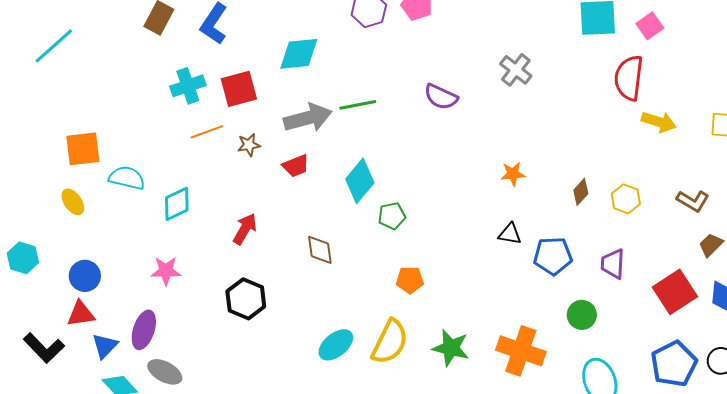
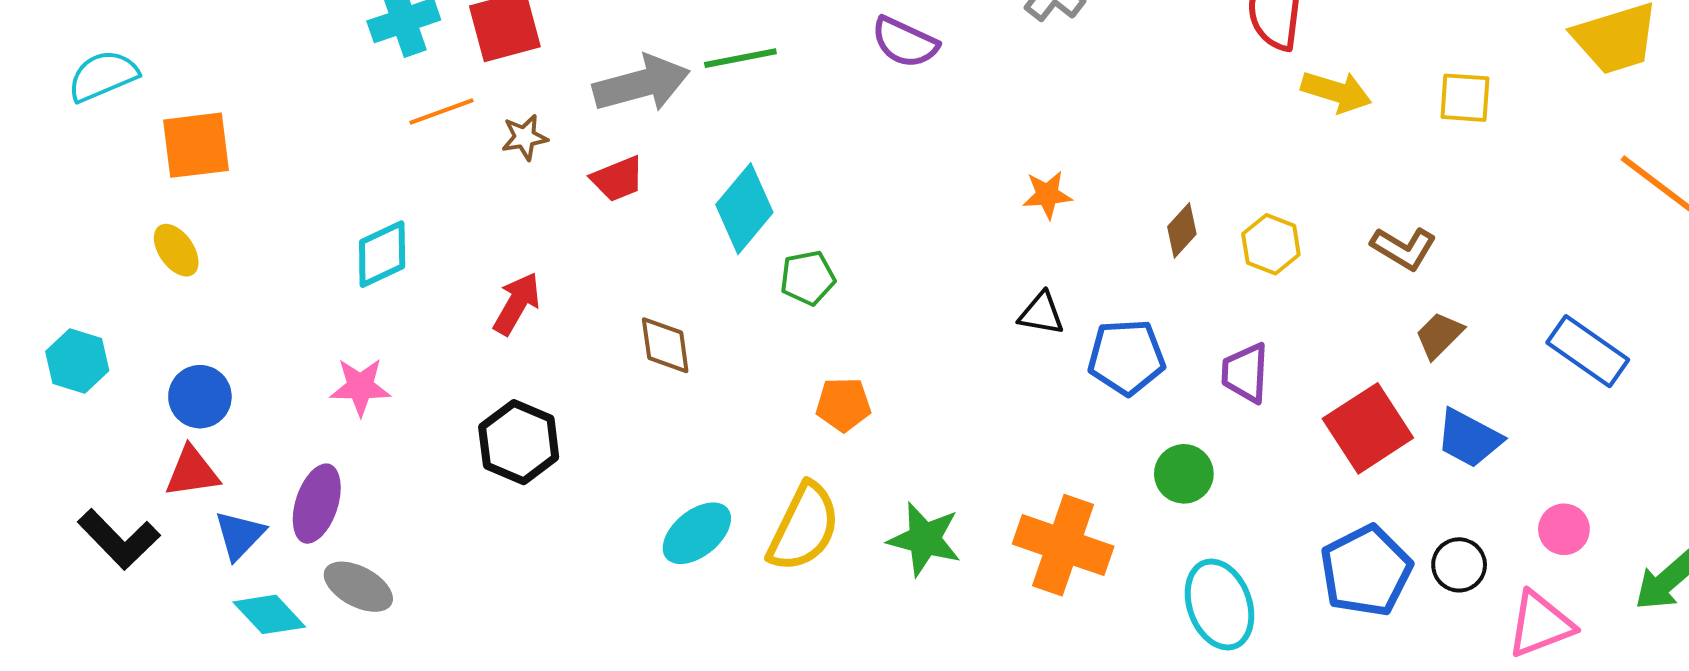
cyan semicircle: (127, 178) -> (103, 76), moved, turned -36

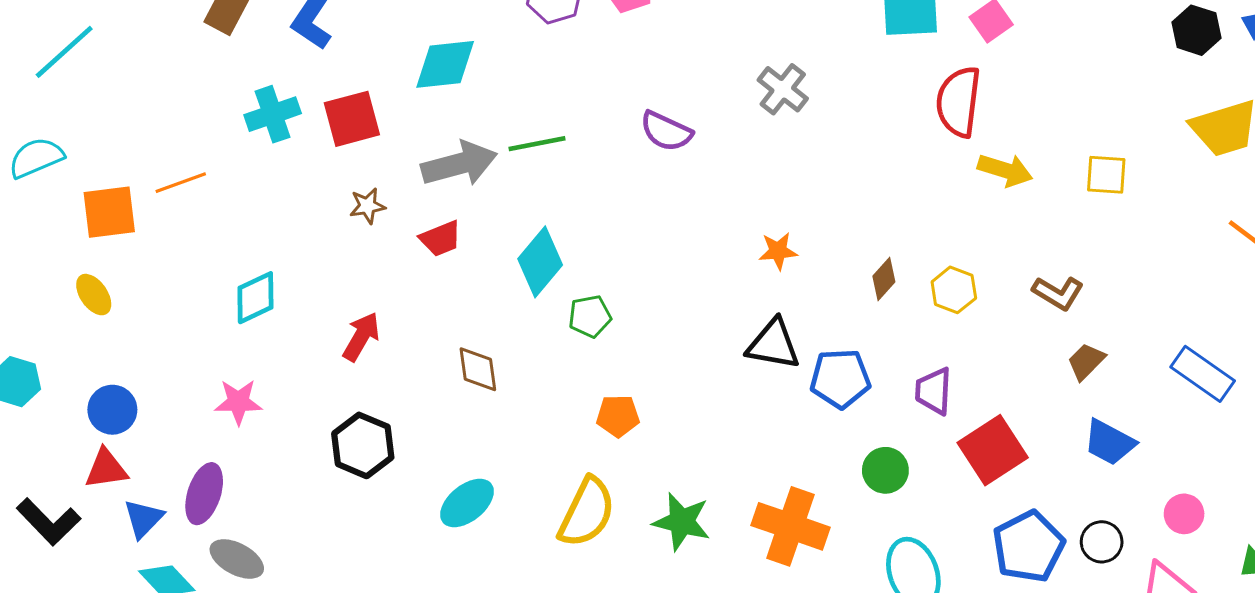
orange line: (441, 112) -> (181, 183), moved
black triangle: (1041, 313) -> (773, 344), size x1.5
red square: (1368, 428) -> (993, 450), moved
cyan ellipse: (697, 533) -> (467, 503), moved

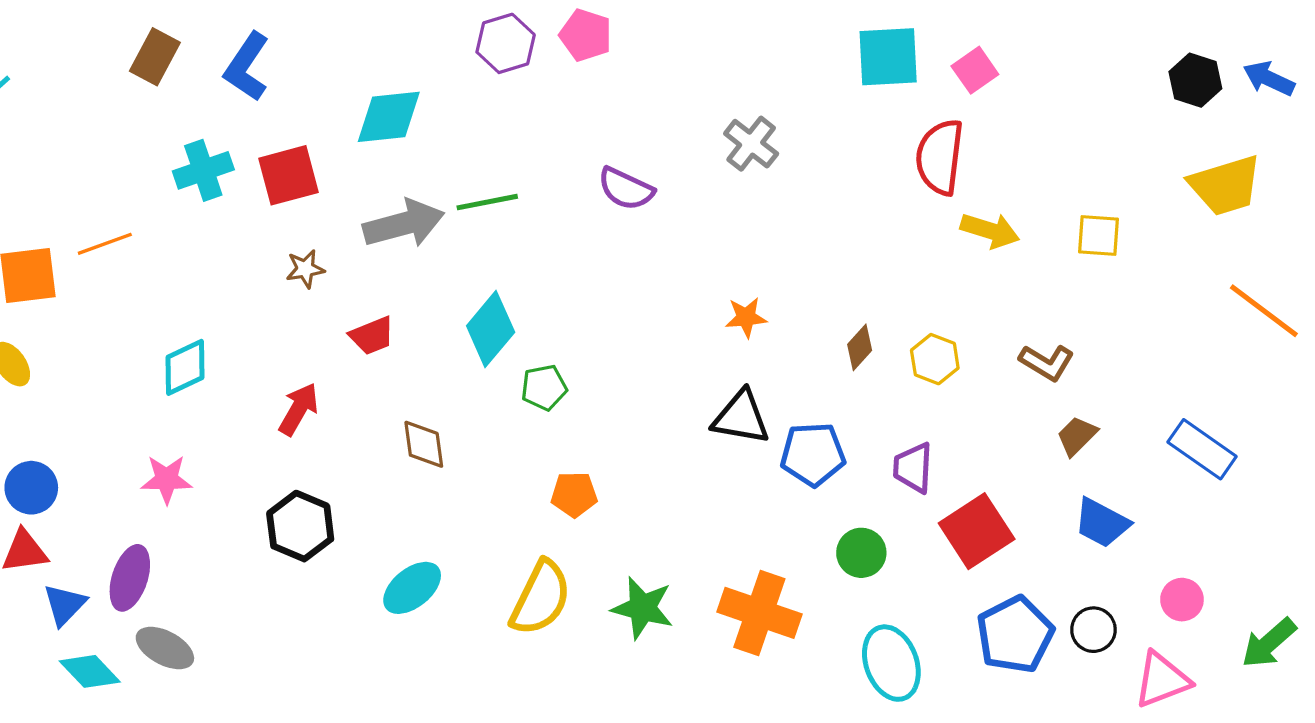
red trapezoid: (441, 239) -> (372, 336), moved

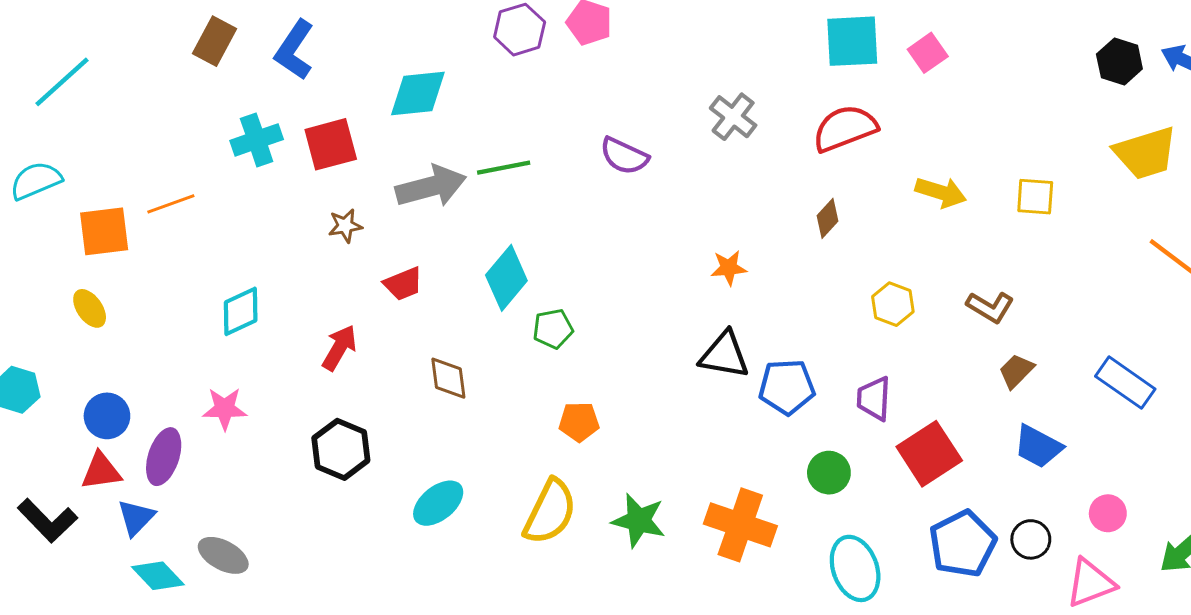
red semicircle: (940, 157) -> (845, 128), moved, turned 62
brown diamond: (860, 347) -> (827, 218), moved
purple ellipse: (130, 578) -> (164, 457), moved

